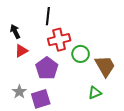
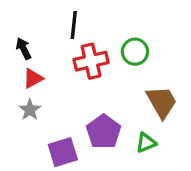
green circle: (81, 54) -> (135, 52), moved
purple pentagon: (47, 68) -> (104, 132), moved
gray star: (19, 92) -> (30, 110), moved

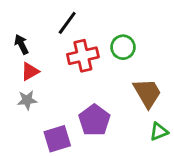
black line: (74, 25) -> (67, 23), turned 30
gray star: (30, 110) -> (27, 100), turned 30
green triangle: (146, 143) -> (159, 132), moved

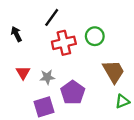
red triangle: (30, 71) -> (23, 73), moved, turned -32
gray star: (27, 100) -> (47, 77), moved

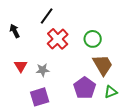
green circle: (95, 36) -> (93, 39), moved
red cross: (64, 43) -> (58, 39), turned -30
purple pentagon: (73, 93) -> (85, 88), moved

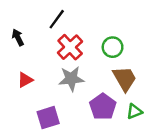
red triangle: (21, 66) -> (25, 80), turned 32
gray star: (43, 70) -> (71, 79), moved, size x1.5

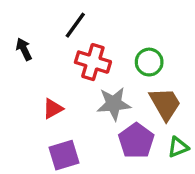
red cross: (70, 47) -> (93, 62), turned -30
gray star: (71, 79) -> (114, 104), moved
red triangle: (25, 80) -> (53, 109), moved

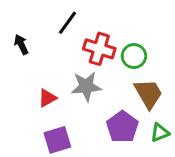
red cross: (93, 62) -> (99, 49), moved
gray star: (114, 104) -> (86, 86), moved

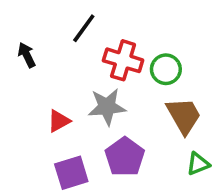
purple pentagon: (122, 127) -> (125, 157), moved

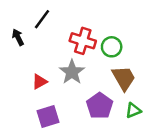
black line: (84, 28) -> (42, 19), moved
gray star: (107, 107) -> (72, 72), turned -30
purple pentagon: (125, 157) -> (100, 106), moved

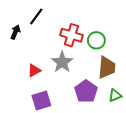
black arrow: (18, 37) -> (15, 32), turned 48
brown trapezoid: (124, 78) -> (107, 67), turned 35

